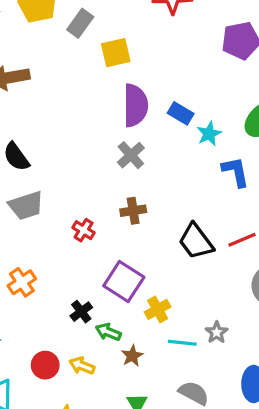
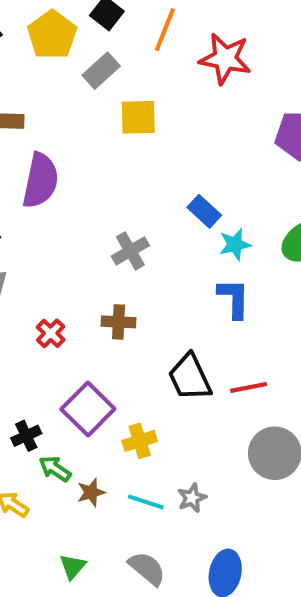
purple semicircle: (135, 105) -> (40, 181), moved
blue L-shape: (236, 172) -> (234, 298), moved
yellow cross: (158, 309) -> (140, 441), moved
brown star: (132, 356) -> (91, 492), moved

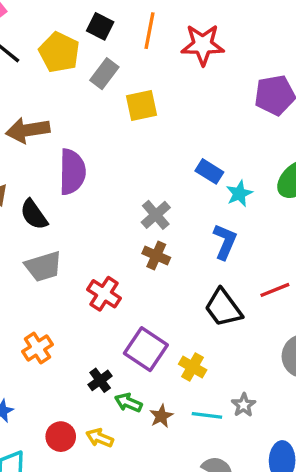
blue L-shape: (234, 298) -> (225, 242), moved, turned 33
brown cross: (119, 322) -> (156, 255), moved, turned 32
red cross: (51, 333) -> (104, 294), size x1.4
red line: (249, 387) -> (275, 290), moved
yellow cross: (140, 441) -> (193, 367), turned -32

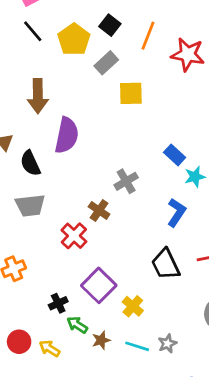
brown arrow: (28, 130) -> (38, 96), turned -92
brown cross: (156, 255) -> (99, 210), moved

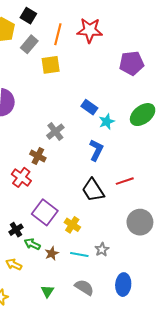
orange line: (148, 36) -> (58, 34), moved

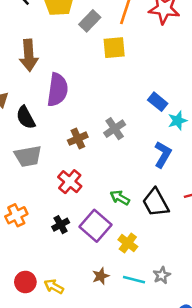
brown cross: (38, 156) -> (78, 139), moved, turned 35
black cross: (16, 230) -> (61, 225), moved
green arrow: (32, 244) -> (120, 198), moved

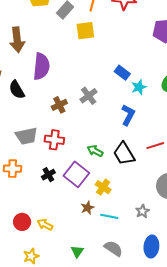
gray trapezoid: (28, 156) -> (26, 136), moved
red cross: (70, 182) -> (54, 140), turned -30
orange cross: (16, 215) -> (13, 169), turned 30
gray star: (162, 275) -> (142, 211), moved
brown star: (101, 276) -> (87, 208), moved

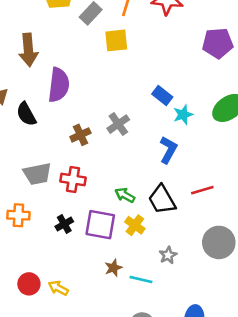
purple square: (76, 174) -> (100, 225), turned -30
yellow cross: (103, 187) -> (135, 225), moved
gray star: (142, 211) -> (168, 255), moved

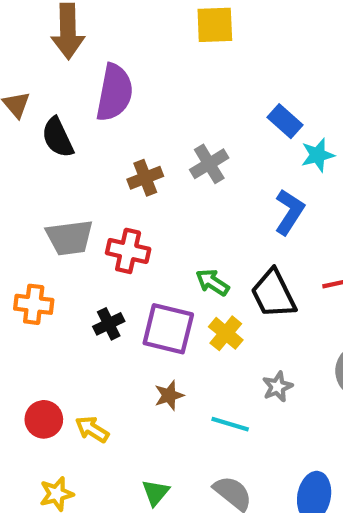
brown star: (113, 268) -> (169, 395), moved

